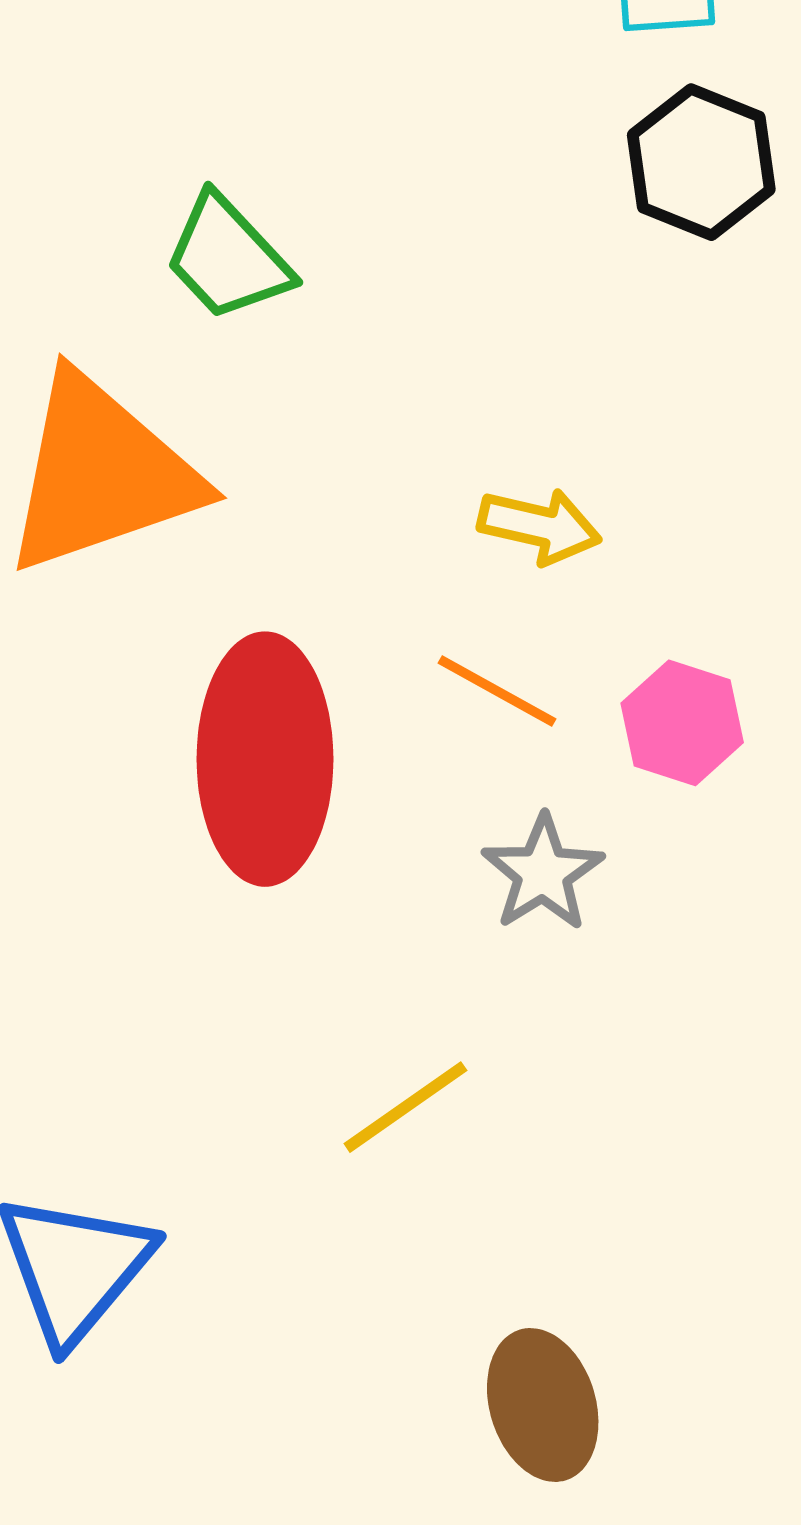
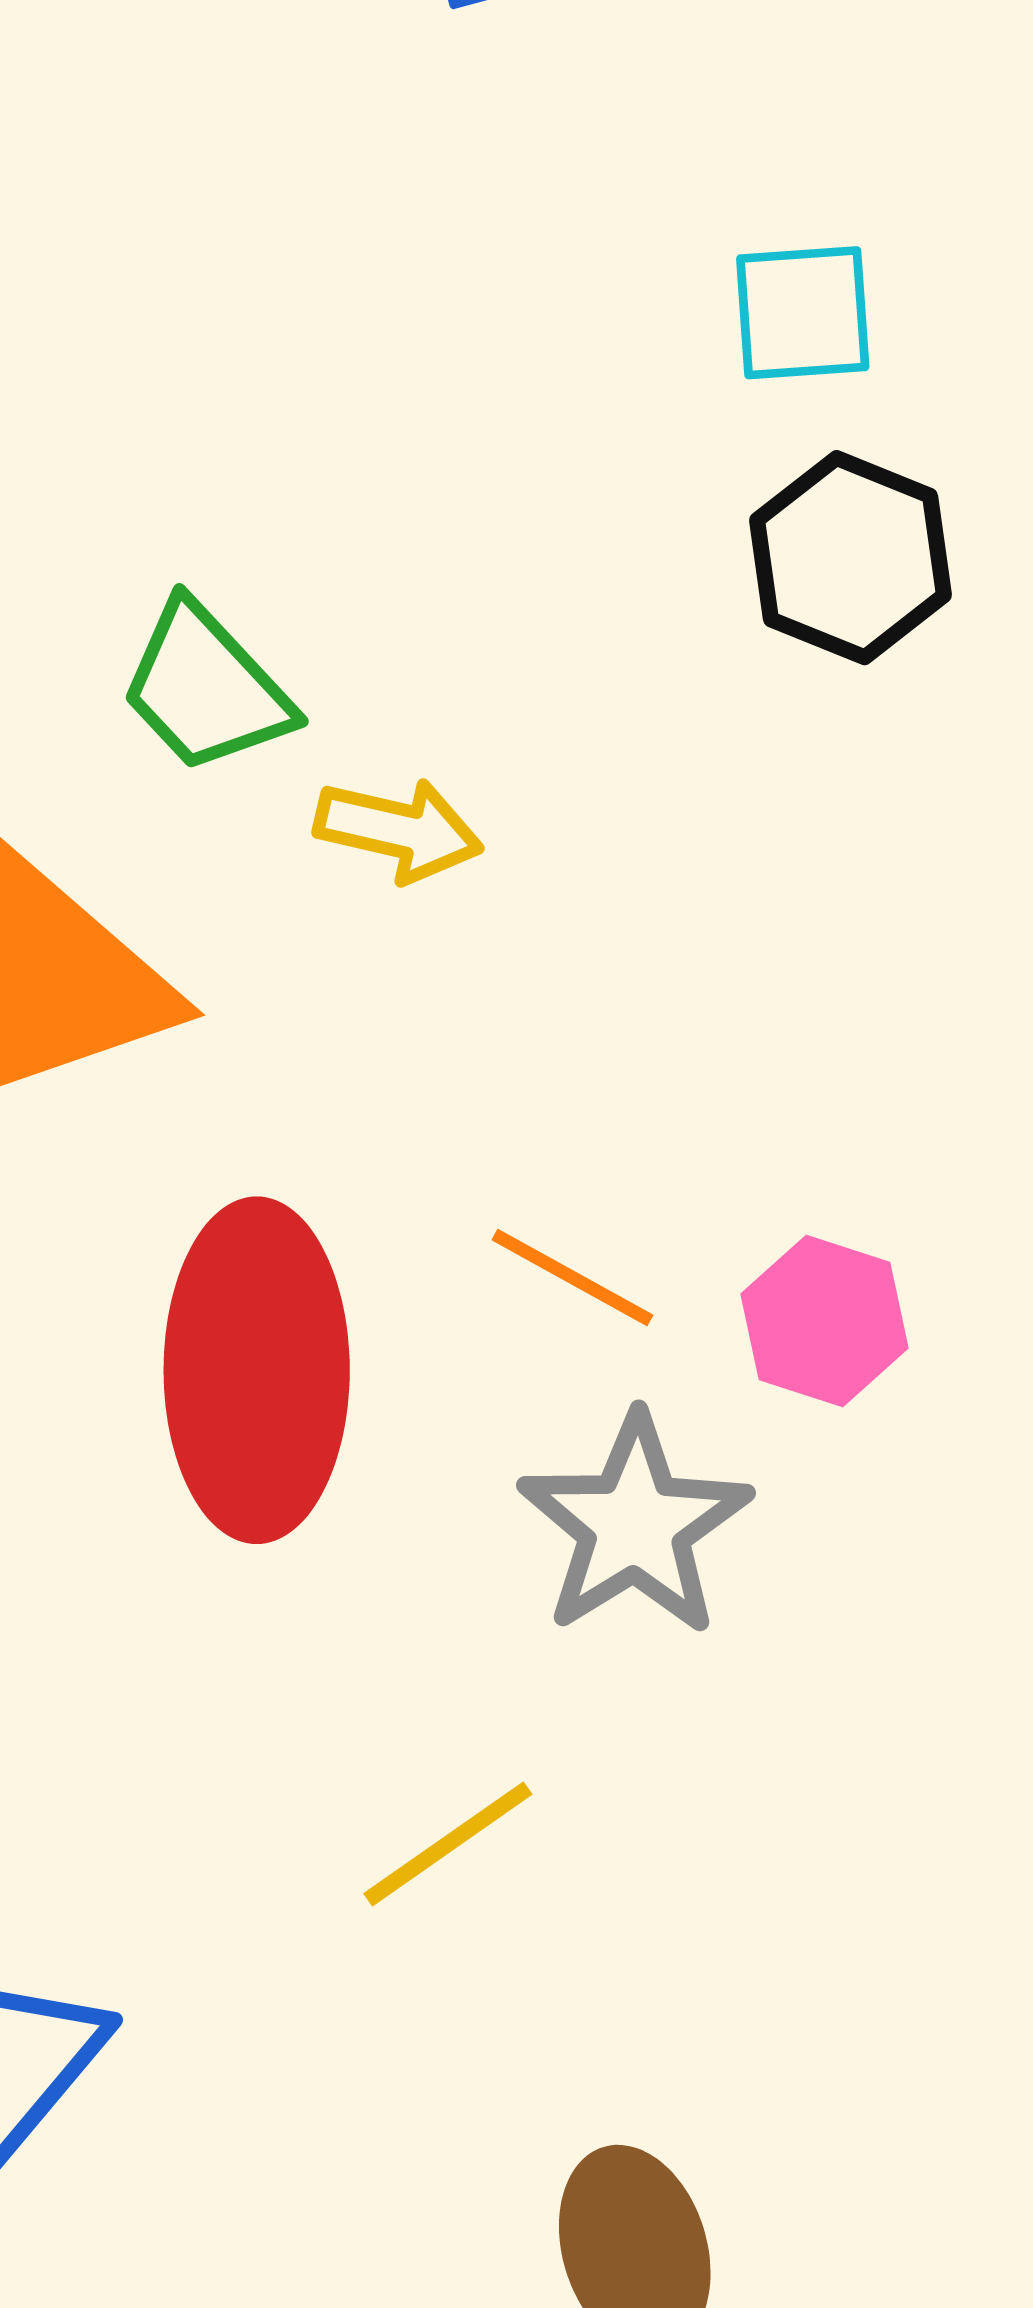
yellow arrow: (540, 526) -> (399, 830), moved
gray star: (543, 873) -> (635, 1525), size x1.4

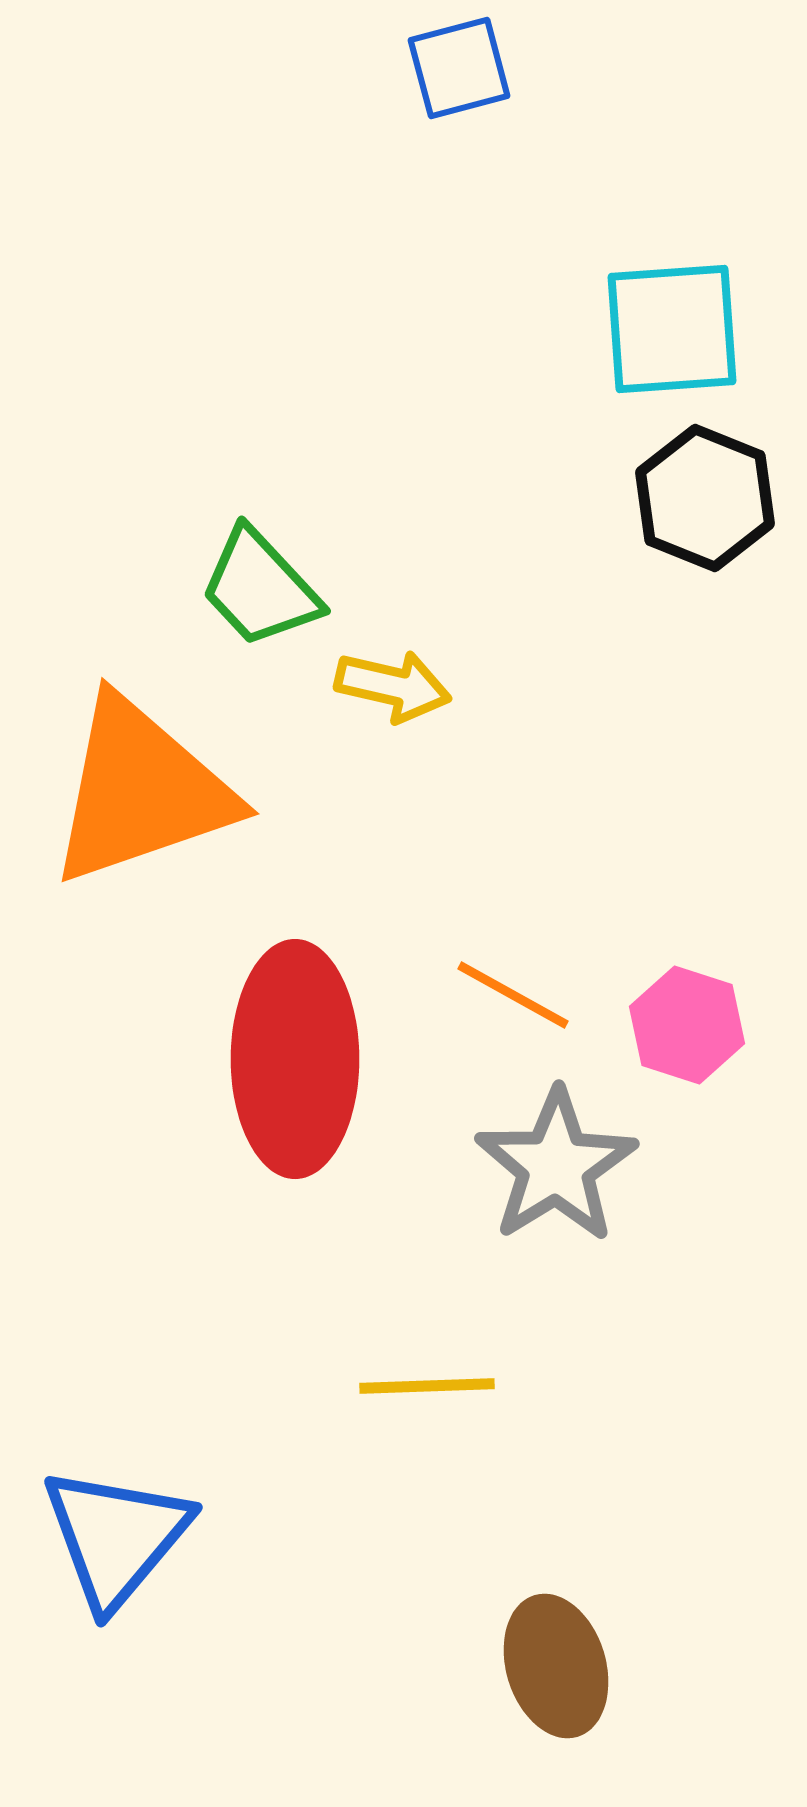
cyan square: (803, 313) -> (672, 329), size x1.4
yellow line: (448, 1844) -> (427, 1386), turned 33

